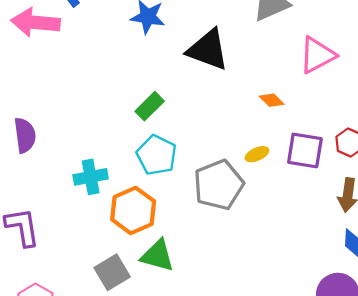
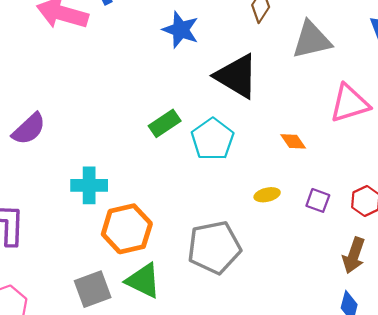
purple semicircle: (25, 135) -> (29, 129), turned 44
purple square: (305, 150) -> (318, 200), size x0.6
cyan pentagon: (157, 155) -> (213, 139), moved
gray pentagon: (219, 185) -> (214, 247), moved

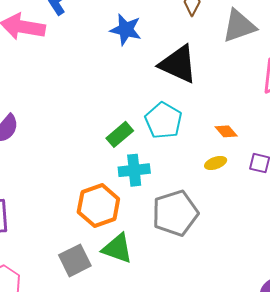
green rectangle: (165, 123) -> (120, 134), moved
orange diamond: (293, 141) -> (226, 131), moved
cyan cross: (89, 185) -> (134, 170), moved

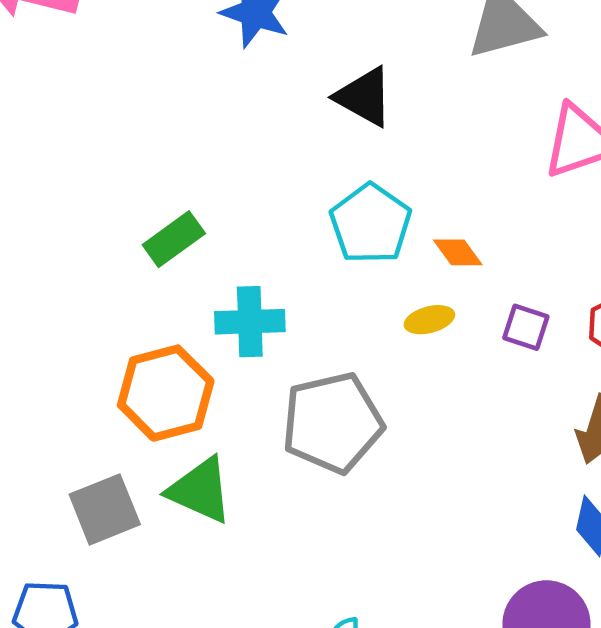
black triangle: (178, 64) -> (364, 97), size x0.7
cyan pentagon: (164, 120) -> (371, 224), moved
green rectangle: (120, 134) -> (174, 239), moved

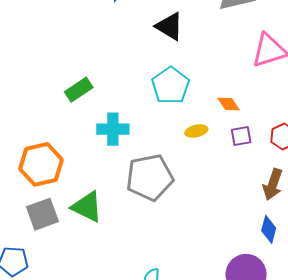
orange diamond: (458, 252) -> (229, 104), moved
purple square: (526, 327) -> (241, 136), turned -30
orange hexagon: (166, 393) -> (41, 164), moved

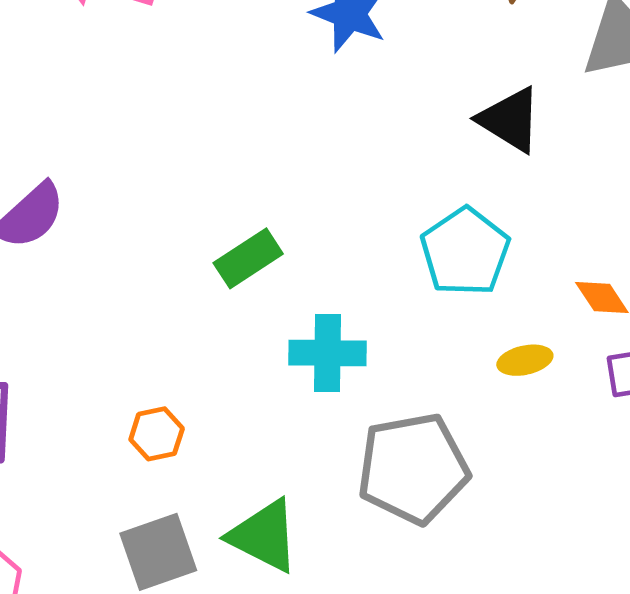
black triangle: (169, 26) -> (510, 120), moved
orange hexagon: (41, 164) -> (157, 434), size x0.5

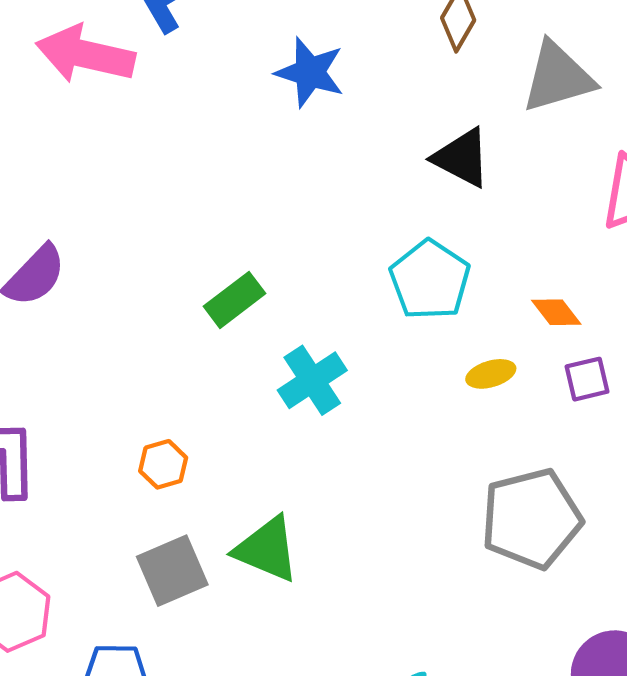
cyan cross: (327, 353) -> (312, 380), turned -30
gray pentagon: (413, 468) -> (531, 519), moved

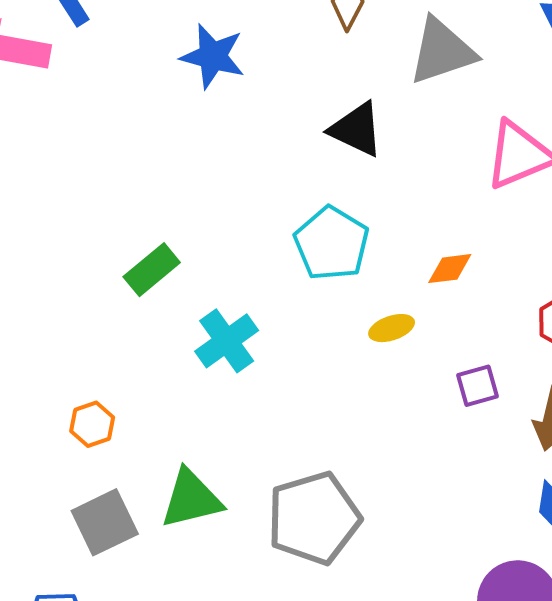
orange diamond: (556, 312) -> (450, 269), turned -57
purple square: (587, 379) -> (477, 386), moved
gray pentagon: (531, 519) -> (314, 518), moved
green triangle: (267, 549) -> (191, 499), turned -34

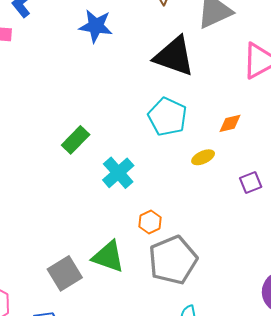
black triangle: (356, 129) -> (174, 56), size x1.4
orange hexagon: (92, 424) -> (150, 222), moved
green triangle: (191, 499) -> (108, 257), turned 39

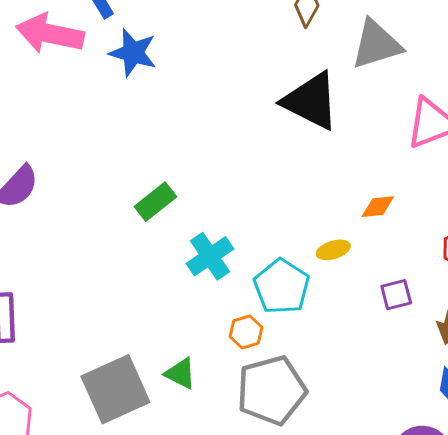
blue star: (96, 26) -> (133, 53), moved
cyan pentagon: (167, 117) -> (282, 287), moved
green triangle: (108, 257) -> (180, 374), size x0.7
gray square: (65, 273) -> (115, 389), size x1.4

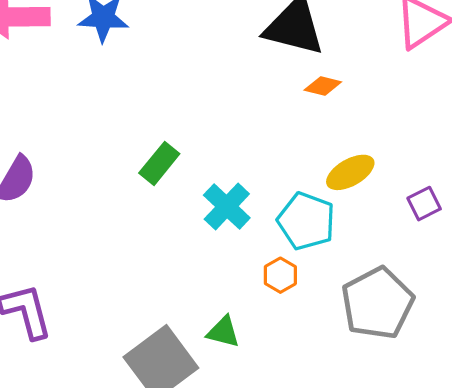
orange diamond: (378, 207) -> (323, 86), moved, turned 32
yellow ellipse: (333, 250) -> (350, 172), size x1.4
gray pentagon: (271, 390) -> (377, 303), moved

